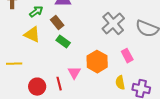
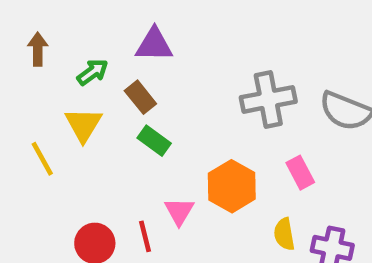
gray cross: (113, 24) -> (268, 99), turned 30
yellow triangle: (32, 35) -> (83, 125), turned 36
yellow line: (14, 64) -> (42, 159), moved, turned 63

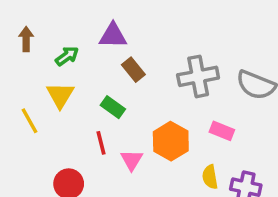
brown rectangle: (140, 97) -> (133, 70), moved
pink rectangle: (300, 173) -> (222, 131), turned -40
red line: (145, 236) -> (101, 143), moved

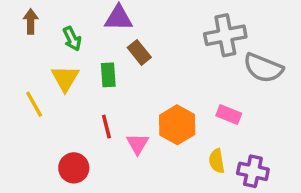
green arrow: (67, 56) -> (72, 39), turned 100
gray cross: (198, 76) -> (225, 35), moved
green rectangle: (113, 107) -> (108, 75), moved, turned 50

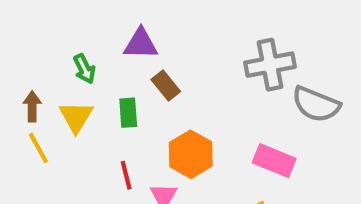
brown arrow: (31, 21) -> (32, 106), moved
pink rectangle: (229, 114) -> (274, 161), size x1.4
orange hexagon: (177, 125) -> (191, 154), moved

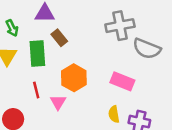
green rectangle: (128, 113) -> (37, 54), size x1.5

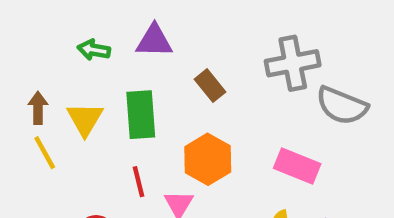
green arrow: (12, 28) -> (94, 50), moved, turned 126
brown rectangle: (59, 38) -> (210, 86), moved

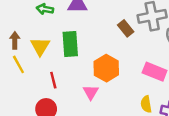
brown rectangle: (210, 86) -> (126, 28), moved
red line: (139, 182) -> (53, 80), moved

